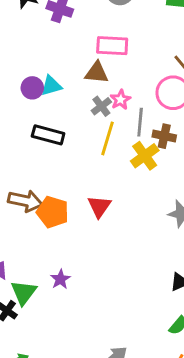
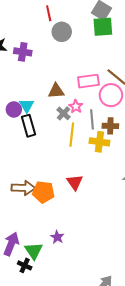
pink rectangle: (112, 46) -> (88, 81), moved
cyan triangle: (51, 86) -> (27, 106), turned -35
black rectangle: (48, 135) -> (29, 126), moved, turned 70
yellow cross: (145, 156) -> (99, 142), turned -36

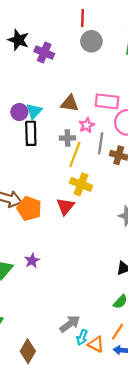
gray cross: (64, 113) -> (67, 138), moved, turned 32
yellow cross: (99, 142) -> (81, 184), moved

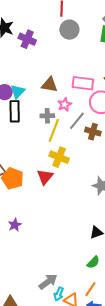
gray line: (101, 143) -> (77, 121), turned 30

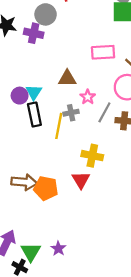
gray circle: (69, 30) -> (46, 14), moved
pink rectangle: (83, 83) -> (103, 52), moved
yellow line: (54, 130) -> (59, 126), moved
purple star: (15, 225) -> (58, 249), moved

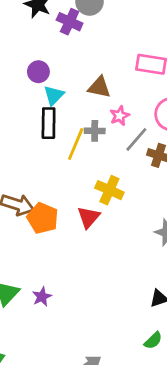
purple circle: (20, 96) -> (38, 72), moved

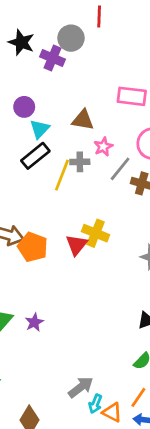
black rectangle: (49, 123) -> (35, 156), turned 52
yellow cross: (109, 190) -> (96, 233), moved

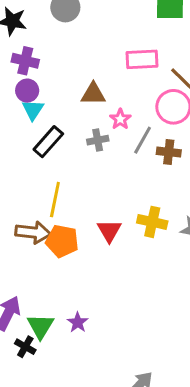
purple cross: (53, 58) -> (25, 61), moved
cyan triangle: (40, 129) -> (33, 110), moved
yellow line: (62, 175) -> (55, 200), moved
yellow cross: (96, 233) -> (152, 222), moved

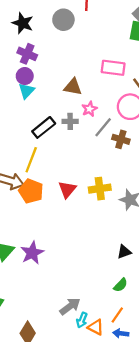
black rectangle: (48, 142) -> (44, 127), moved
yellow cross: (152, 222) -> (100, 189), turned -30
purple star: (78, 322) -> (32, 253), size x1.5

